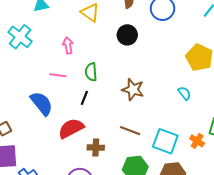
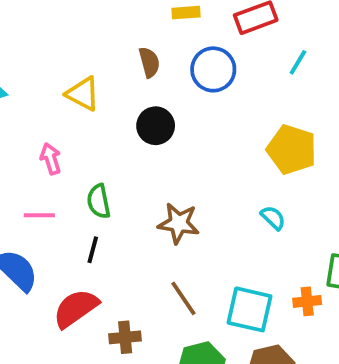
brown line: (130, 131) -> (183, 298), turned 42
orange cross: (197, 141) -> (307, 301), turned -32

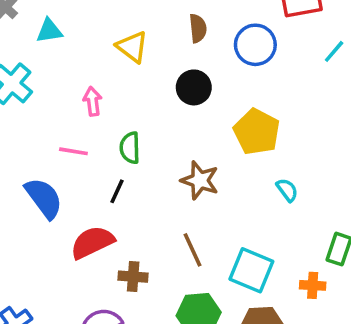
yellow pentagon: (292, 149) -> (257, 132), moved
orange cross: (307, 301) -> (313, 285), moved

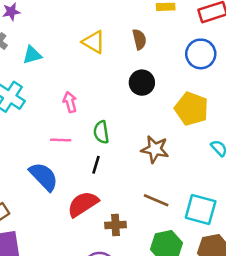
blue circle: (255, 45) -> (201, 54), moved
yellow triangle: (132, 47) -> (94, 42), moved
brown line: (193, 250) -> (156, 200), turned -35

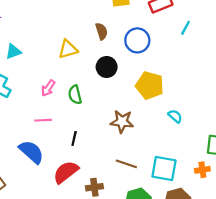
yellow triangle: (94, 42) -> (68, 49), moved, turned -42
blue circle: (201, 54) -> (137, 40), moved
pink arrow: (70, 102) -> (48, 88), turned -126
green semicircle: (101, 132) -> (75, 95), moved

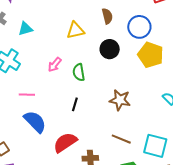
yellow pentagon: (150, 85) -> (151, 55), moved
pink line: (43, 120) -> (27, 95), moved
black line: (74, 139) -> (75, 104), moved

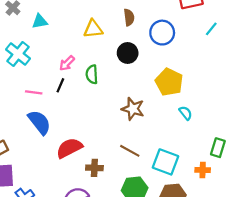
yellow pentagon: (151, 55) -> (169, 82), moved
black line: (75, 104) -> (60, 85), moved

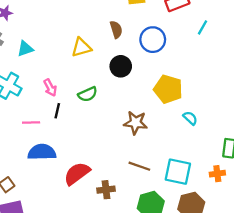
pink arrow: (67, 63) -> (50, 88), moved, turned -63
green semicircle: (92, 74) -> (88, 94), turned -102
blue semicircle: (39, 122) -> (42, 152), turned -44

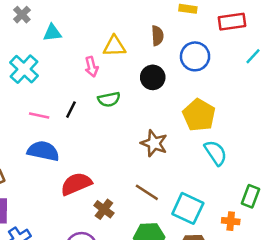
pink arrow: (50, 88) -> (91, 67), moved
cyan semicircle: (190, 118) -> (216, 153), size x1.5
brown cross: (106, 190) -> (104, 209), turned 30

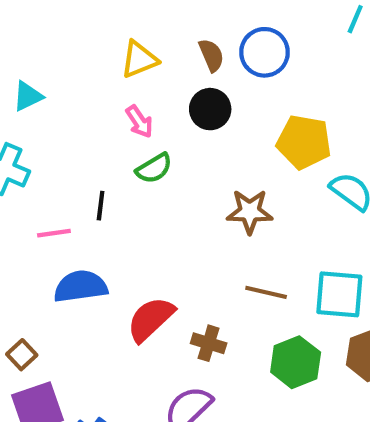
brown semicircle: (157, 36) -> (211, 55), moved
yellow triangle: (114, 46) -> (139, 59), moved
pink arrow: (91, 67) -> (139, 122), moved

